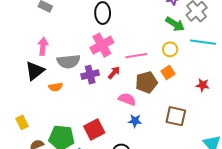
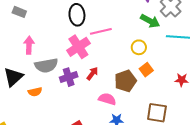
pink arrow: (43, 46) -> (29, 45), moved
yellow circle: (170, 49) -> (139, 47), moved
pink line: (136, 56) -> (101, 31), moved

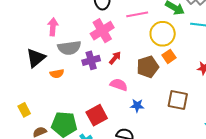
pink line: (101, 31) -> (137, 14), moved
yellow circle: (139, 47) -> (163, 34), size x1.6
pink semicircle: (107, 99) -> (119, 85), moved

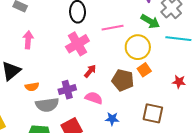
gray semicircle: (69, 48) -> (47, 105), moved
purple cross: (91, 60) -> (67, 90), moved
brown pentagon: (148, 67) -> (123, 80), turned 30

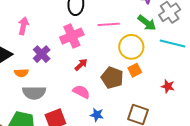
purple cross: (67, 90) -> (42, 54), moved, turned -36

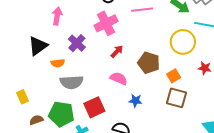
yellow circle: (131, 47) -> (183, 42), moved
orange square: (135, 70) -> (174, 76), moved

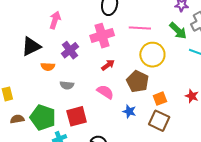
yellow circle: (183, 42) -> (152, 55), moved
gray semicircle: (72, 82) -> (67, 85), moved, size x0.6
blue star: (135, 101) -> (129, 111), moved

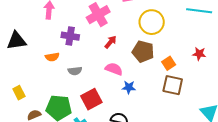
black triangle: (31, 46) -> (16, 41), moved, turned 30
purple cross: (70, 50) -> (70, 36), turned -30
blue star: (129, 111) -> (129, 87), moved

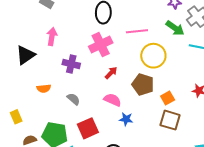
black triangle: (16, 41) -> (25, 55), moved, turned -30
orange semicircle: (52, 57) -> (44, 88), moved
gray semicircle: (75, 71) -> (73, 99), turned -136

